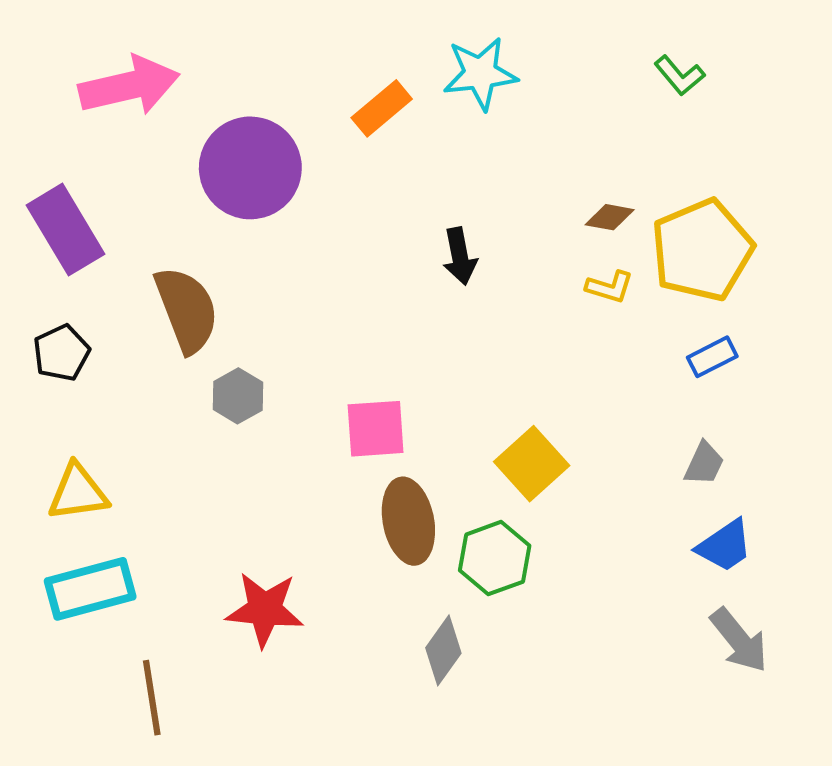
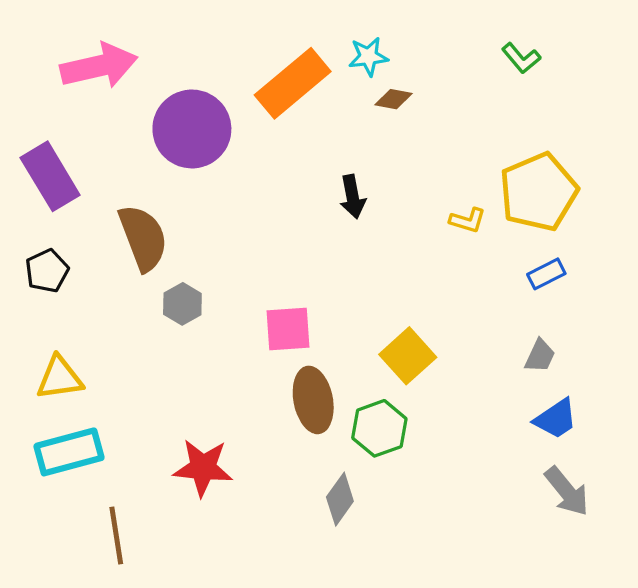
cyan star: (480, 73) -> (368, 57), size x0.7
orange rectangle: (382, 108) -> (293, 83), size x1.6
brown diamond: (610, 217) -> (394, 99), moved

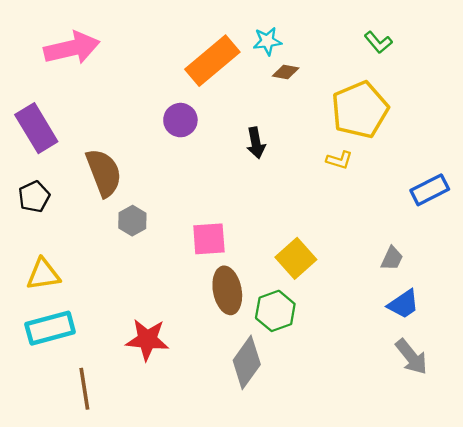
purple circle: (192, 129) -> (180, 120), moved, size x0.6
yellow pentagon: (538, 192) -> (360, 110), moved
blue rectangle: (546, 274) -> (430, 190), moved, size x1.4
gray diamond: (340, 499) -> (247, 362), size x1.4

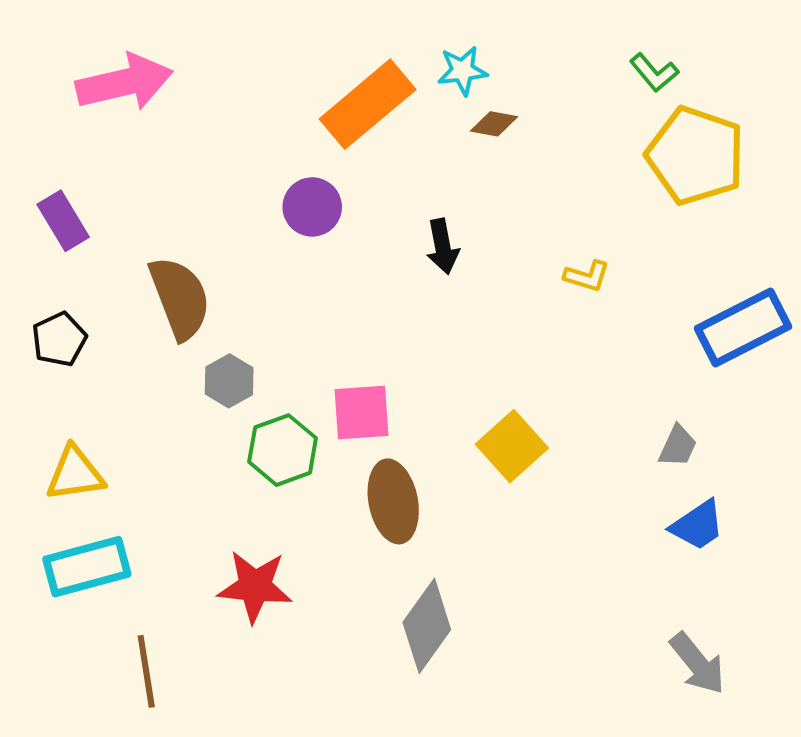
yellow pentagon: (360, 110) -> (696, 156), moved, turned -30
purple rectangle: (36, 128) -> (63, 221), size x0.7
blue rectangle: (430, 190) -> (743, 328), size x1.4
green hexagon: (275, 311) -> (283, 450), moved
gray arrow: (411, 357) -> (698, 663), moved

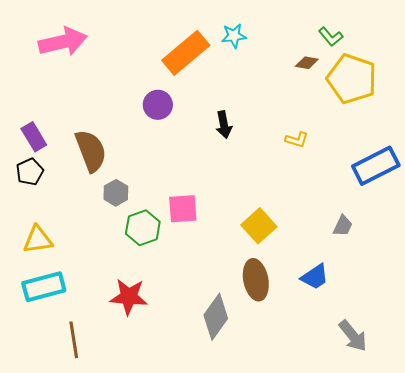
brown diamond: (494, 124) -> (307, 63), moved
purple rectangle: (63, 221) -> (34, 137), moved
brown ellipse: (393, 501) -> (256, 280), moved
blue trapezoid: (698, 525) -> (315, 277), moved

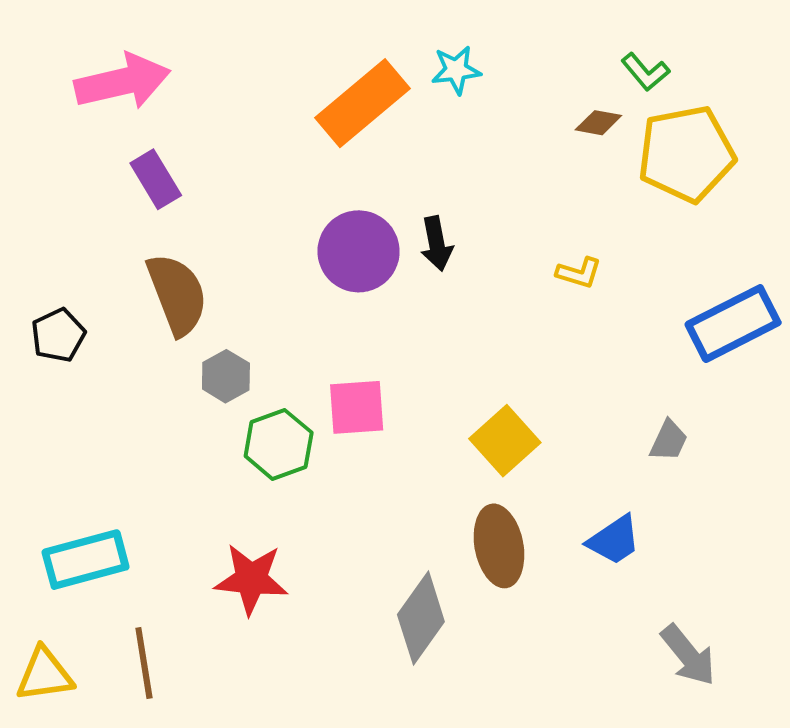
yellow pentagon: (352, 79) -> (686, 154), turned -30
purple circle: (158, 105) -> (359, 251), moved, size x1.4
purple rectangle: (34, 137) -> (156, 179), moved
yellow triangle: (38, 240) -> (44, 675), moved

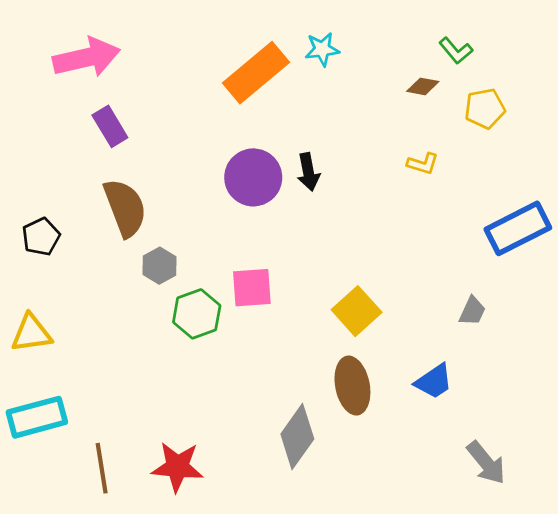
yellow pentagon: (686, 154) -> (485, 109), size x0.6
yellow L-shape: (579, 273) -> (423, 164), moved
cyan rectangle: (85, 560) -> (37, 417), moved
red star: (251, 579) -> (177, 467), moved
yellow triangle: (44, 675) -> (31, 333), moved

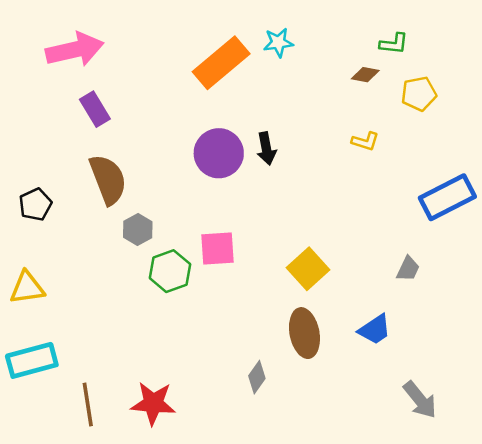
green L-shape: (456, 51) -> (394, 44), turned -44
gray diamond: (297, 437) -> (257, 377), size x0.6

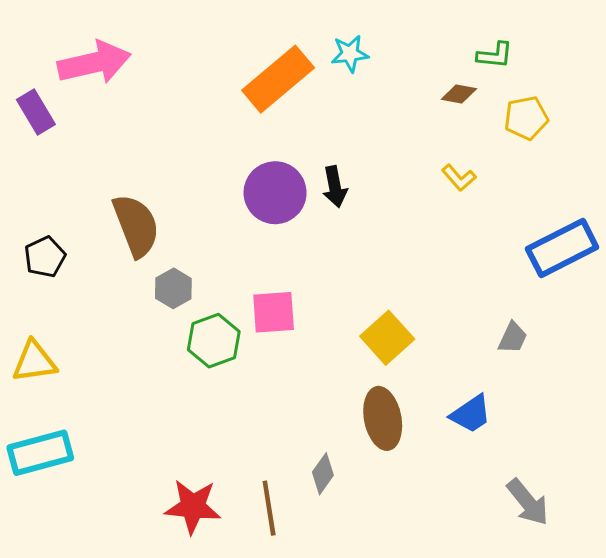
purple rectangle: (95, 109) -> (36, 112), moved
yellow L-shape: (365, 141) -> (459, 178), turned 32
brown line: (88, 405) -> (269, 508), moved

